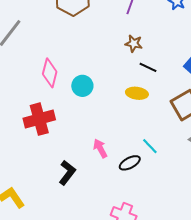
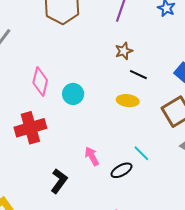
brown star: (134, 44) -> (124, 51), turned -30

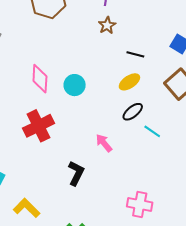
brown star: (124, 51) -> (107, 25), moved
yellow ellipse: (128, 101) -> (129, 82), turned -30
black ellipse: (121, 170) -> (133, 112), moved

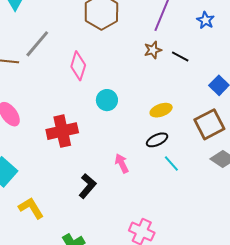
black line: (135, 54) -> (180, 57), moved
pink diamond: (40, 79) -> (78, 66), moved

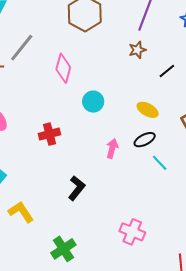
black line: (180, 57) -> (167, 71), moved, turned -66
yellow ellipse: (161, 110) -> (148, 110), turned 50
red cross: (62, 131) -> (49, 134), size x0.7
pink arrow: (122, 163) -> (112, 148), moved, turned 42

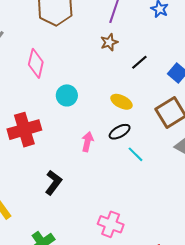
red cross: (49, 134) -> (24, 130), size x1.5

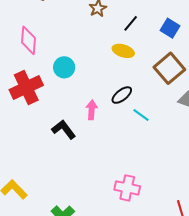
yellow ellipse: (121, 102) -> (123, 51), moved
red cross: (24, 130) -> (26, 88), moved
black L-shape: (53, 183) -> (64, 129), moved, turned -65

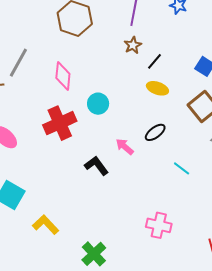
black line: (131, 23) -> (154, 61), moved
pink arrow: (92, 110) -> (125, 147), turned -54
cyan line: (141, 115) -> (182, 168), moved

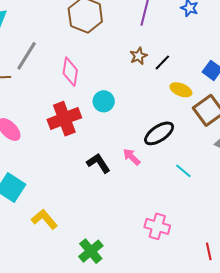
brown star: (133, 45) -> (139, 56), moved
yellow ellipse: (157, 88) -> (181, 90), moved
black ellipse: (155, 132) -> (159, 133), size x1.4
pink arrow: (125, 147) -> (132, 157), moved

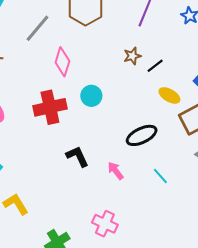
gray line: (27, 56) -> (38, 28), moved
pink arrow: (132, 157) -> (116, 171), moved
pink cross: (157, 226) -> (105, 224), moved

